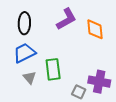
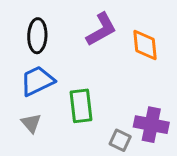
gray triangle: (30, 78) -> (31, 123), moved

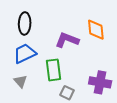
purple L-shape: (101, 29) -> (67, 40), moved, turned -130
gray square: (120, 140) -> (67, 93), moved

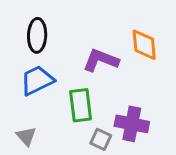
gray triangle: (20, 81) -> (26, 136), moved
purple cross: (100, 82) -> (132, 124), moved

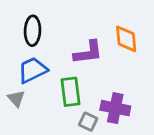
purple L-shape: (101, 60) -> (88, 52), turned 152
gray triangle: (26, 136) -> (16, 99), moved

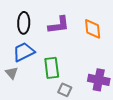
purple L-shape: (88, 52) -> (59, 25), moved
purple cross: (115, 108) -> (99, 80), moved

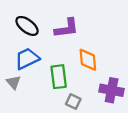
black ellipse: (24, 23) -> (27, 26), turned -55
orange diamond: (93, 29) -> (88, 60), moved

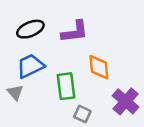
black ellipse: (27, 26) -> (30, 29), turned -60
purple cross: (112, 90) -> (126, 101), turned 30

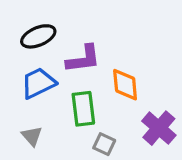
purple L-shape: (75, 32) -> (83, 59), moved
gray triangle: (15, 93) -> (32, 136), moved

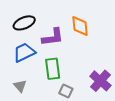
orange diamond: (125, 85) -> (80, 26), moved

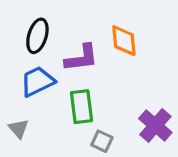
black ellipse: (24, 23) -> (37, 36), turned -50
gray triangle: (20, 86) -> (19, 129), moved

